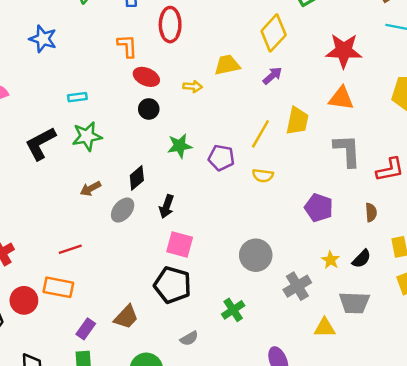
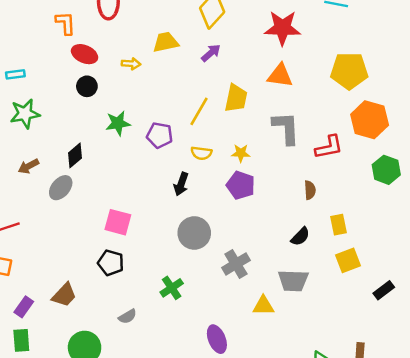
black arrow: (167, 206) -> (181, 184), moved
purple pentagon: (319, 208) -> (241, 185), moved
yellow star: (331, 260) -> (241, 153), moved, turned -30
black pentagon: (172, 285) -> (111, 263), size x0.7

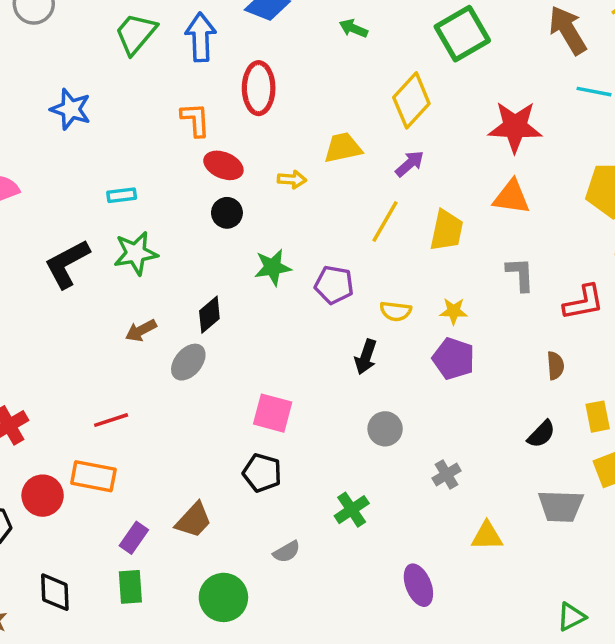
yellow line: (199, 111) -> (385, 222), moved
gray L-shape: (286, 128) -> (520, 274), size x0.7
gray circle: (194, 233) -> (385, 429), size x0.7
gray cross: (236, 264) -> (447, 475), size x0.7
gray trapezoid: (293, 281) -> (561, 506), moved

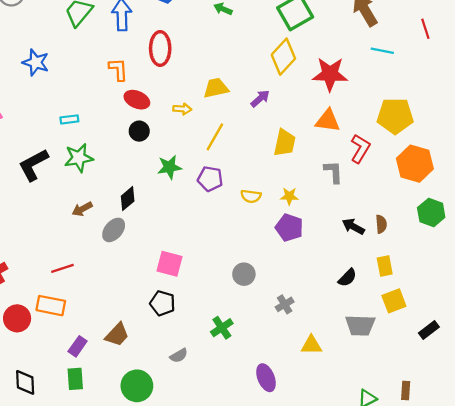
yellow diamond: (411, 100) -> (283, 57), moved
yellow line: (385, 222) -> (215, 137), moved
red L-shape: (584, 302) -> (360, 149), moved, turned -48
black arrow: (366, 357) -> (353, 226), moved, turned 100
brown semicircle: (555, 366) -> (381, 224), moved

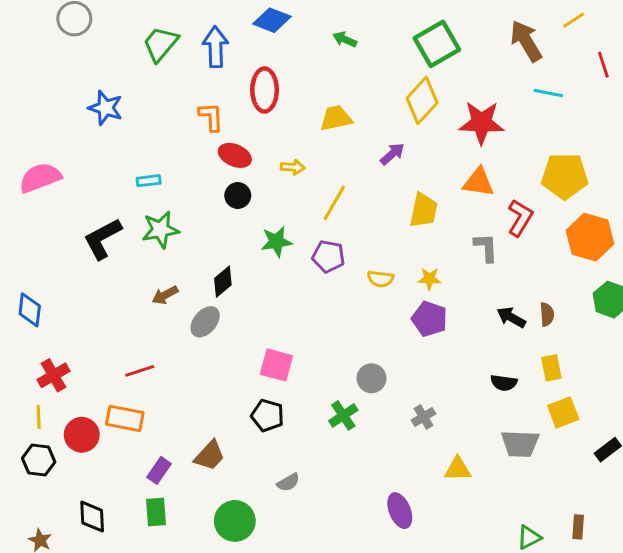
yellow trapezoid: (216, 88) -> (336, 118), moved
black semicircle: (347, 278) -> (504, 383), turned 54
green cross: (222, 328) -> (343, 415), moved

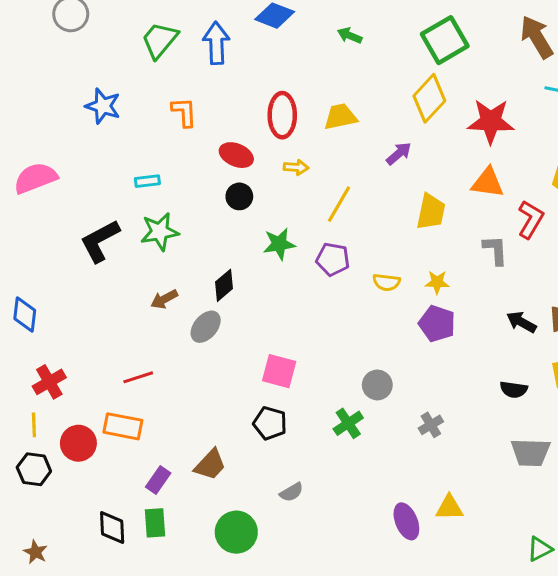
red ellipse: (265, 90) -> (282, 115), moved
orange L-shape: (211, 117) -> (184, 112), moved
yellow triangle: (458, 469) -> (449, 508), moved
black diamond: (92, 517) -> (112, 528), moved

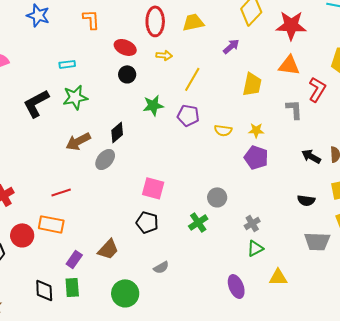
brown arrow: (164, 299) -> (78, 141), size x1.4
yellow triangle: (449, 508) -> (278, 277), moved
green triangle: (540, 549) -> (255, 248), moved

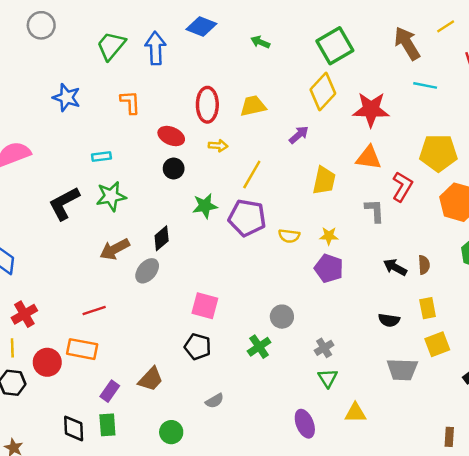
purple pentagon: (188, 115) -> (247, 218), size x1.4
green triangle: (255, 248) -> (328, 378), turned -36
green circle: (125, 293) -> (171, 432), size x0.7

